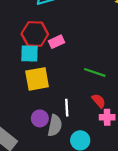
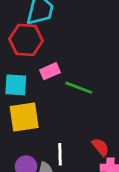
red hexagon: (35, 34) -> (26, 40), moved
green line: (95, 72) -> (79, 88), moved

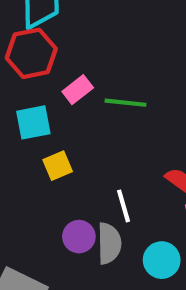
yellow square: (24, 117) -> (58, 166), size x0.6

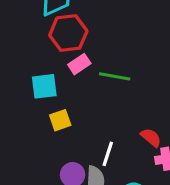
red hexagon: (31, 53) -> (68, 33), moved
white line: (123, 206) -> (108, 154), turned 30

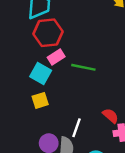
cyan square: (44, 86) -> (41, 73), moved, turned 35

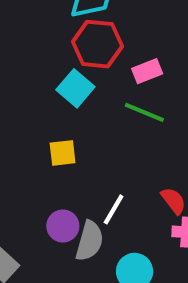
pink rectangle: (56, 57) -> (147, 71), moved
cyan square: (41, 73) -> (75, 88), moved

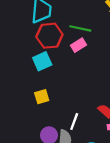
cyan square: (75, 88) -> (42, 61), turned 36
green line: (144, 112) -> (80, 28), moved

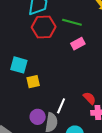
pink rectangle: (78, 45) -> (78, 44), moved
cyan square: (42, 61) -> (19, 65), moved, turned 36

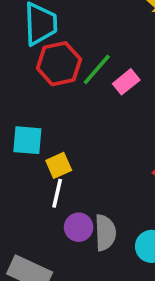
green line: (72, 22) -> (97, 69), moved, turned -54
white line: (61, 106) -> (57, 193), moved

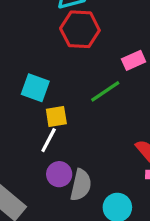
green line: (97, 69) -> (105, 91), moved

